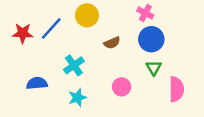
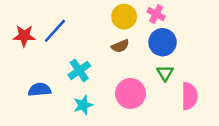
yellow circle: (87, 15) -> (124, 17), moved
pink circle: (122, 87) -> (130, 93), size x1.5

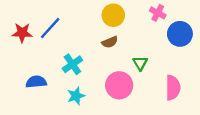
pink cross: (156, 14) -> (158, 13), moved
blue circle: (163, 42) -> (180, 34), moved
green triangle: (165, 73) -> (140, 63), moved

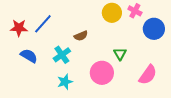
yellow circle: (113, 15) -> (112, 13), moved
brown semicircle: (110, 42) -> (81, 36), moved
blue semicircle: (36, 82) -> (29, 56), moved, turned 36
pink semicircle: (173, 88) -> (148, 75), turned 35

